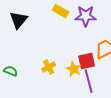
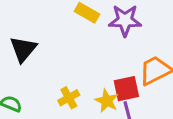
black triangle: (19, 20) -> (23, 49), moved

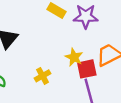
yellow star: (107, 101) -> (74, 57), moved

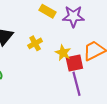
yellow cross: (43, 76) -> (35, 43), moved

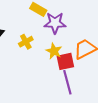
purple star: (73, 16) -> (55, 23), moved

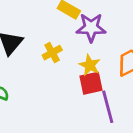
red square: (65, 61) -> (91, 83), moved

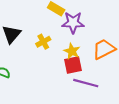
purple line: (108, 107) -> (86, 83), turned -60

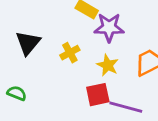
red square: (73, 65) -> (98, 95), moved

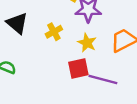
black triangle: (28, 43) -> (17, 23), turned -30

